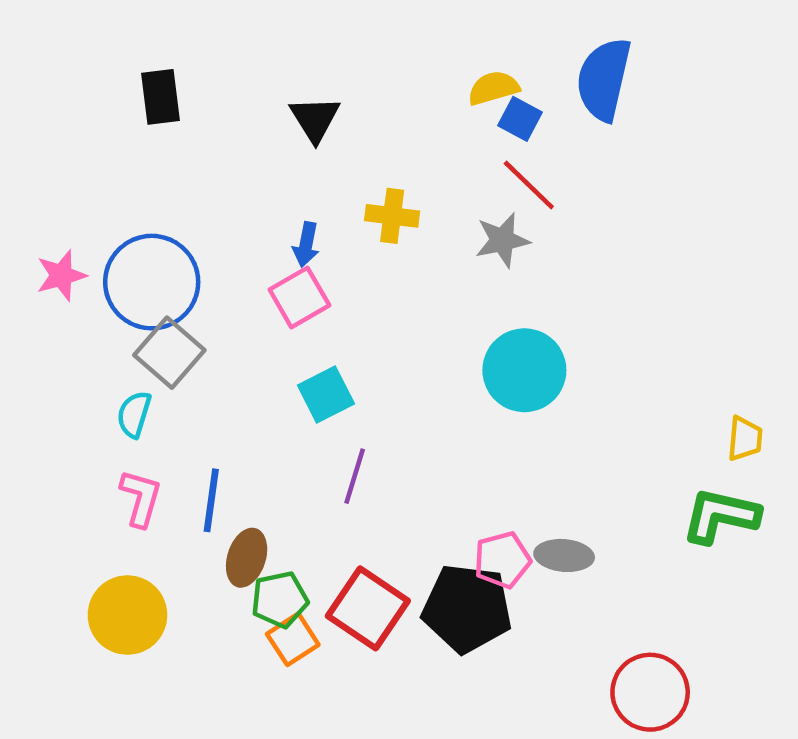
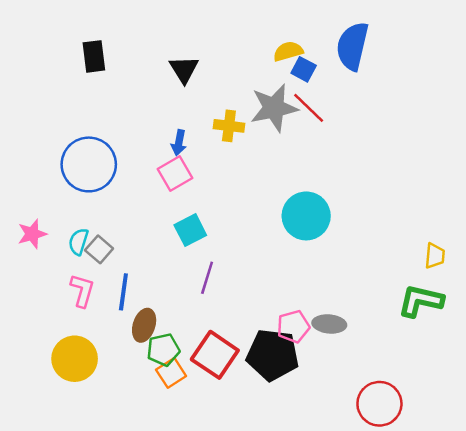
gray star: (502, 240) -> (274, 108), moved, size x1.5
pink star: (61, 275) -> (32, 234), moved
gray square: (169, 353) -> (99, 249), moved, size x0.7

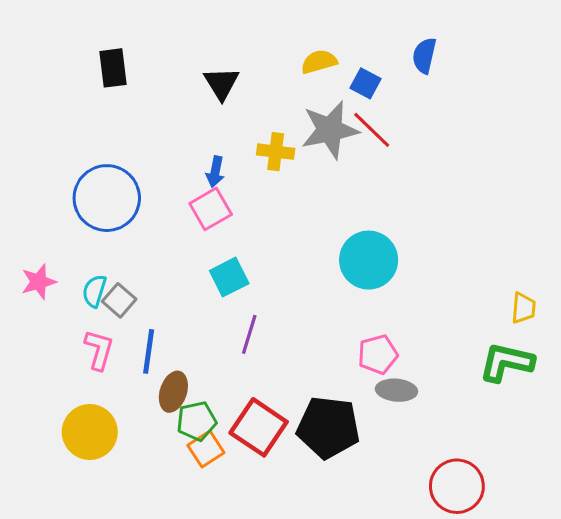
blue semicircle: (352, 46) -> (424, 56), size x0.6
yellow semicircle: (288, 51) -> (319, 62), moved
pink pentagon: (293, 327) -> (378, 355), moved

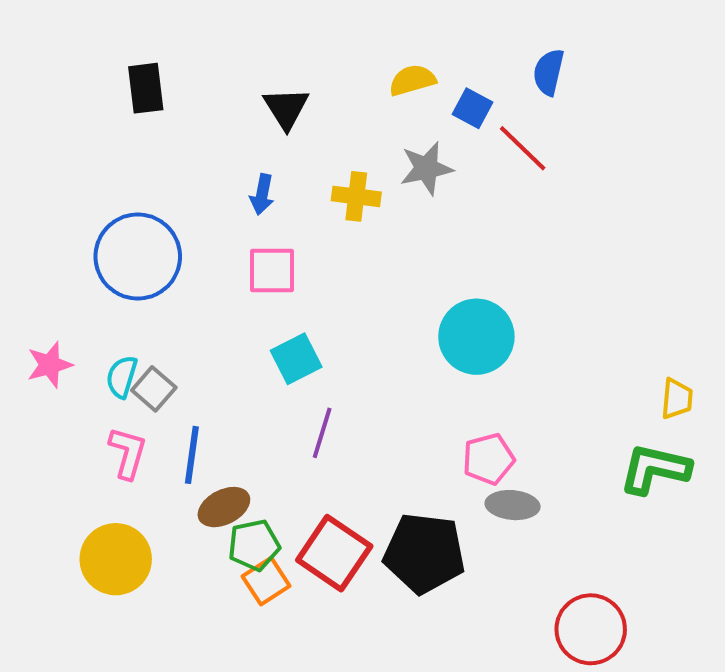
gray star: (330, 130) -> (426, 168), size x0.7
red line: (372, 130) -> (523, 148), moved
blue arrow: (215, 172) -> (262, 194), moved
pink square: (211, 209) -> (272, 271), turned 30
brown ellipse: (173, 392) -> (224, 507), turned 45

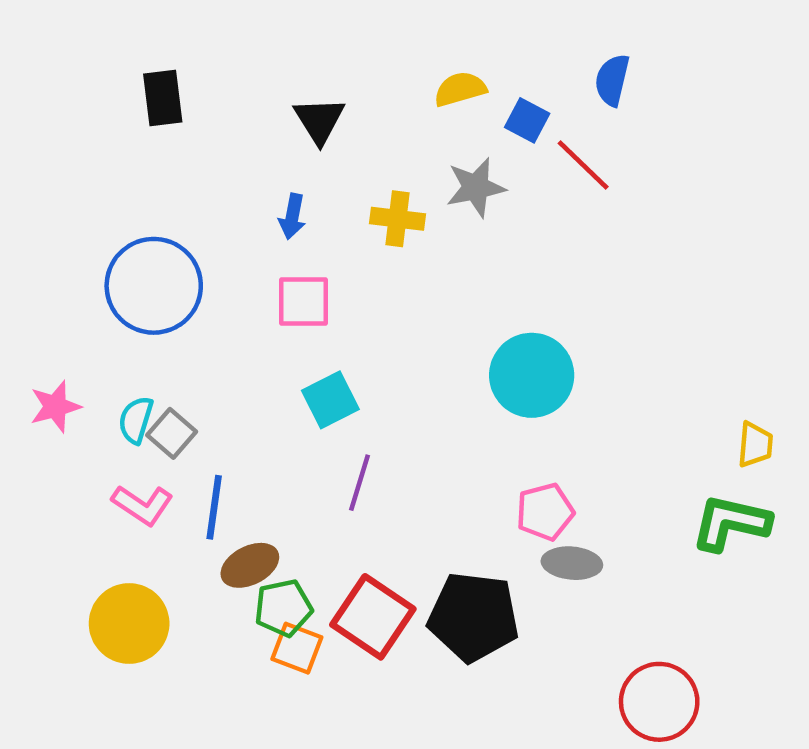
pink L-shape: (128, 453) -> (143, 505), turned 108
orange square: (266, 581) -> (297, 648), turned -36

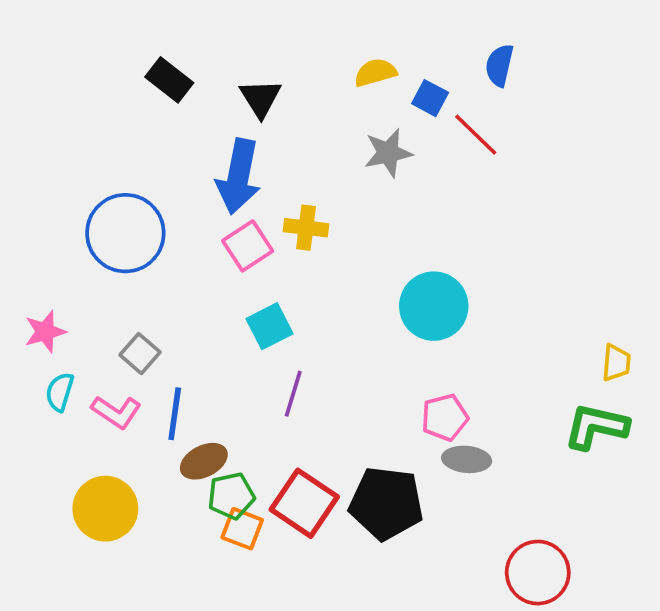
black rectangle: (163, 98) -> (169, 80), moved, turned -45
blue arrow: (292, 216) -> (239, 177), size x2.0
yellow cross: (397, 219) -> (306, 228), moved
pink square: (304, 301) -> (248, 246), turned -33
cyan semicircle: (136, 420) -> (60, 392), moved

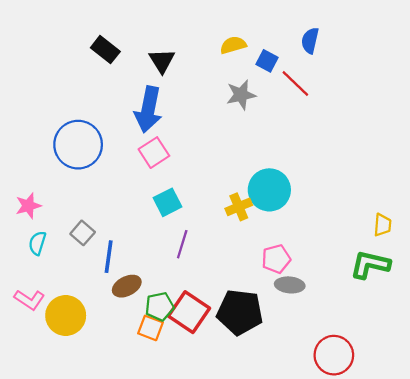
yellow cross: (306, 228) -> (239, 207), moved, turned -30
gray square: (140, 354) -> (83, 233), moved
pink L-shape: (116, 412) -> (29, 300), moved
green pentagon: (231, 496) -> (160, 306), moved

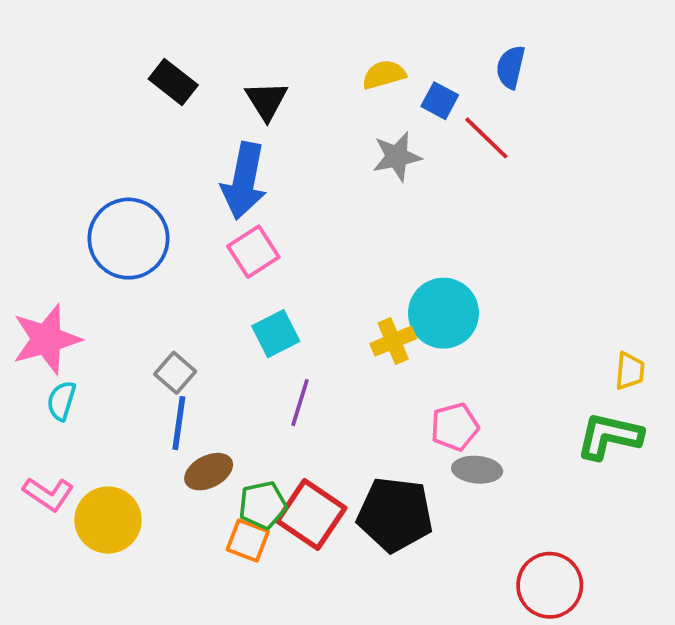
pink star: (28, 206) -> (46, 339), size x1.6
gray square: (83, 233) -> (175, 373), moved

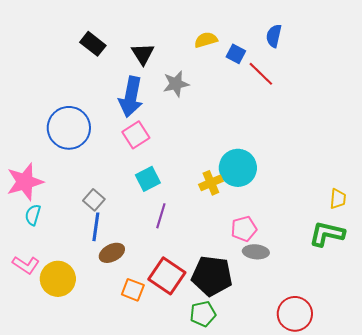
gray star: (397, 157) -> (176, 84), moved
green pentagon: (263, 505) -> (203, 314), moved

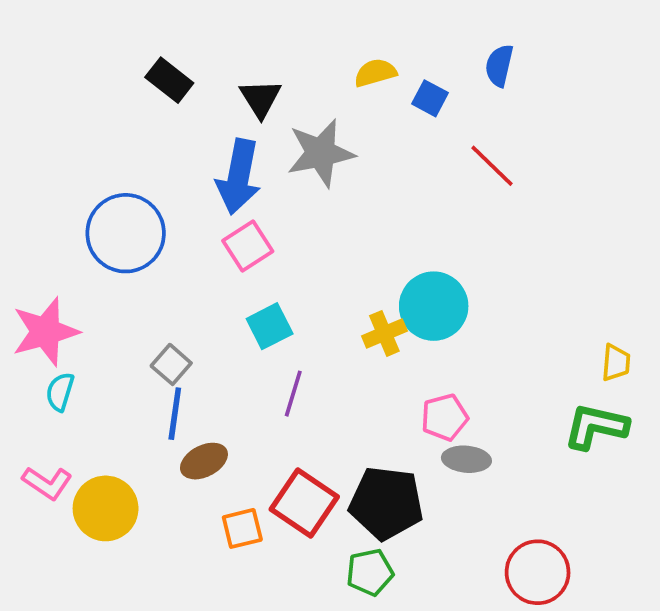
red line: (261, 74) -> (492, 166), moved
gray star: (176, 84) -> (321, 153), size x1.4
orange square: (133, 290) -> (242, 528), turned -35

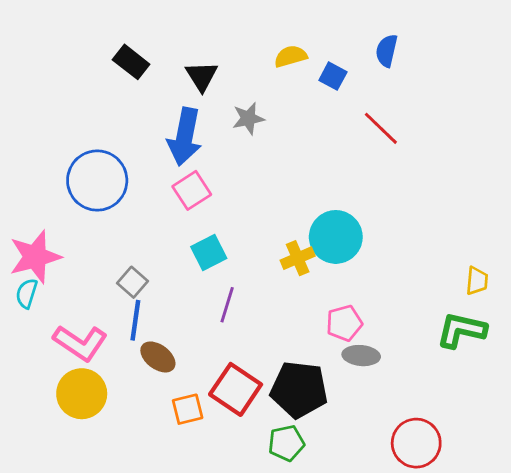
gray star: (321, 153) -> (248, 118), size x0.6
cyan semicircle: (60, 392) -> (27, 293), moved
brown ellipse: (204, 461) -> (158, 357), turned 64
pink L-shape: (47, 483) -> (80, 343), moved, size x1.4

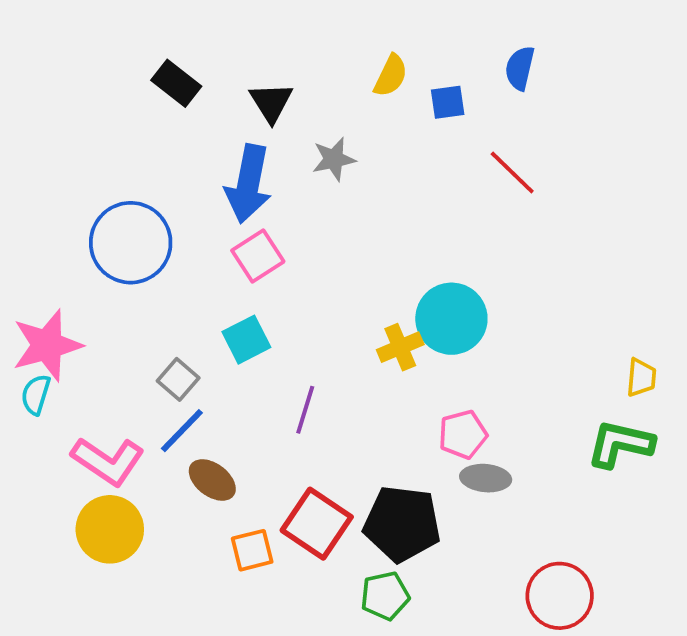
yellow semicircle: (291, 56) -> (391, 76), turned 132
blue square: (333, 76) -> (448, 102), turned -36
cyan square: (209, 253) -> (246, 340), moved
blue line: (135, 320) -> (182, 431), turned 36

